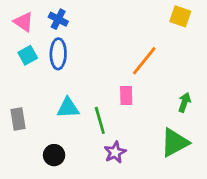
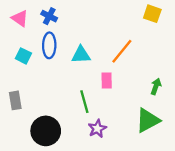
cyan square: (28, 55) -> (23, 56), moved, turned -35
cyan triangle: (68, 108) -> (81, 55), moved
black circle: (54, 155) -> (46, 131), size x1.6

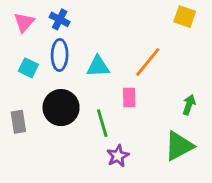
pink triangle: (20, 18) -> (24, 22), turned 36
black circle: (46, 131) -> (61, 108), moved

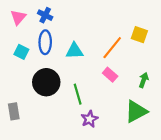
yellow square: (185, 17) -> (139, 35), moved
pink rectangle: (129, 98) -> (110, 75), moved, turned -48
gray rectangle: (18, 122) -> (14, 111), moved

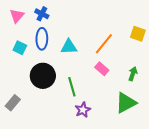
yellow square: (139, 35) -> (138, 34), moved
gray rectangle: (14, 111) -> (13, 103), turned 49

